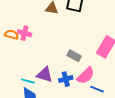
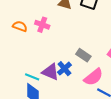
pink cross: (24, 33) -> (42, 25), moved
blue cross: (66, 79) -> (64, 69), moved, turned -32

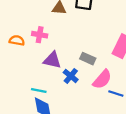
purple triangle: (50, 72) -> (52, 60), moved

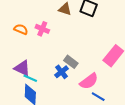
gray rectangle: (88, 59) -> (71, 62), moved
purple triangle: (52, 60) -> (22, 68), moved

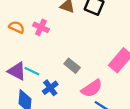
blue cross: (62, 72) -> (50, 88), moved
cyan line: (30, 78) -> (32, 71), moved

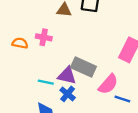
gray rectangle: (72, 66) -> (83, 67), size x1.5
purple triangle: (17, 71) -> (67, 75), moved

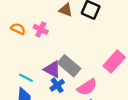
cyan line: (46, 82) -> (26, 78), moved
blue cross: (68, 94) -> (57, 85), moved

